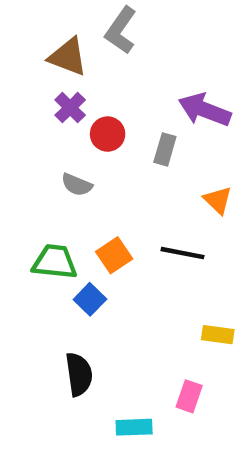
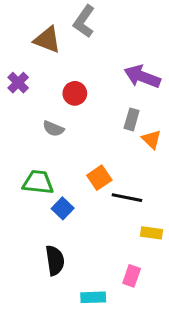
purple cross: (70, 108) -> (18, 83), moved
gray rectangle: (165, 149) -> (132, 119), moved
black line: (183, 253) -> (127, 198), moved
orange square: (114, 255) -> (99, 178), moved

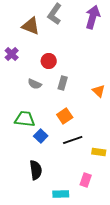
purple arrow: (142, 77) -> (93, 17), moved, turned 85
gray rectangle: (132, 119) -> (63, 83), moved
black line: (127, 198) -> (73, 140), moved, turned -30

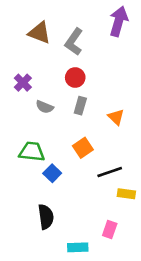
gray L-shape: (55, 14) -> (74, 42), moved
purple cross: (12, 54) -> (23, 83), moved
red circle: (49, 61) -> (75, 78), moved
orange triangle: (99, 91) -> (116, 117), moved
black line: (73, 140) -> (110, 172), moved

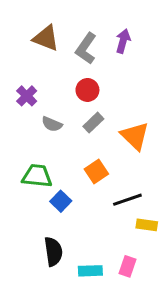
purple arrow: (119, 21) -> (123, 41), moved, size x0.7
gray rectangle: (80, 106) -> (93, 123), turned 30
orange triangle: (116, 117) -> (135, 136), size x1.5
cyan rectangle: (78, 247) -> (90, 271), moved

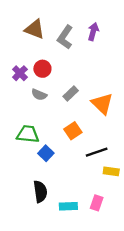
red circle: (87, 90) -> (42, 69), moved

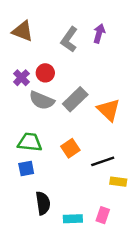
brown triangle: (35, 29) -> (23, 31), moved
gray rectangle: (71, 94) -> (75, 99), size x1.5
gray semicircle: (39, 95) -> (42, 100), size x1.5
orange square: (73, 131) -> (70, 148), moved
blue square: (46, 153) -> (26, 169), moved, turned 35

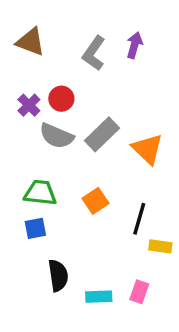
black line: (103, 161) -> (139, 219), turned -55

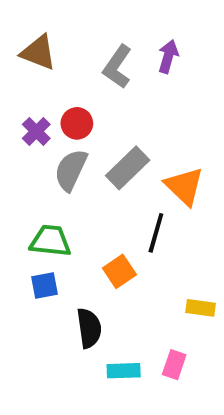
gray semicircle: (57, 136) -> (71, 170), turned 92
orange square: (95, 201) -> (119, 271), moved
black line: (139, 219) -> (156, 233), moved
black semicircle: (58, 276) -> (89, 328), moved

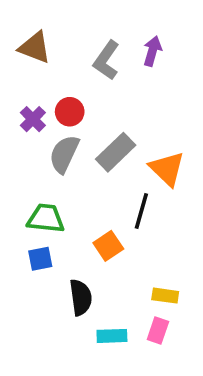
yellow rectangle: (201, 308) -> (165, 296), moved

